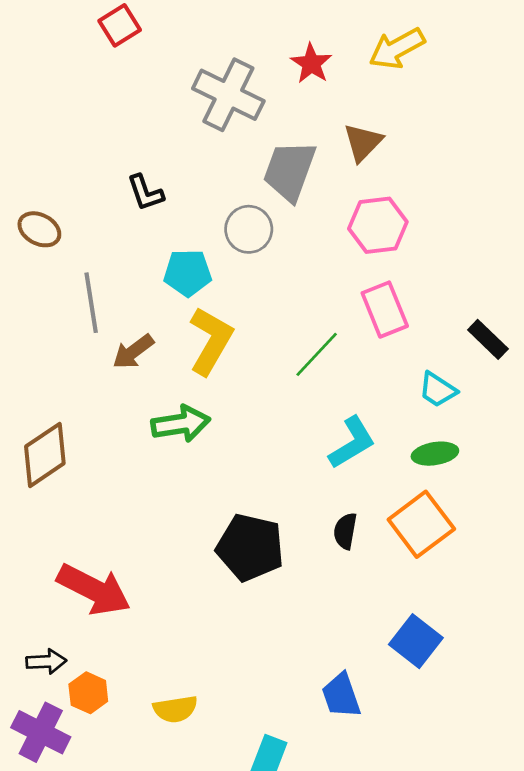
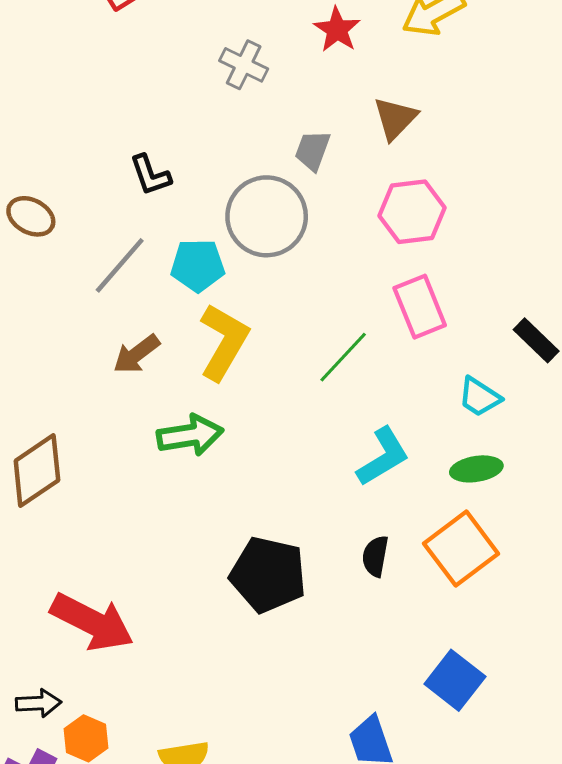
gray cross: (228, 95) -> (244, 65), size x0.6
gray trapezoid: (290, 171) -> (313, 151), size x0.6
gray circle: (249, 229) -> (267, 216), size x1.5
gray line: (91, 303) -> (120, 265), moved, turned 50

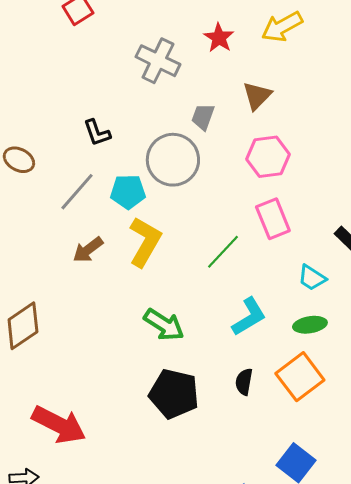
gray cross: (244, 65) -> (158, 61), size x1.4
green arrow: (190, 435) -> (164, 325), moved, turned 42

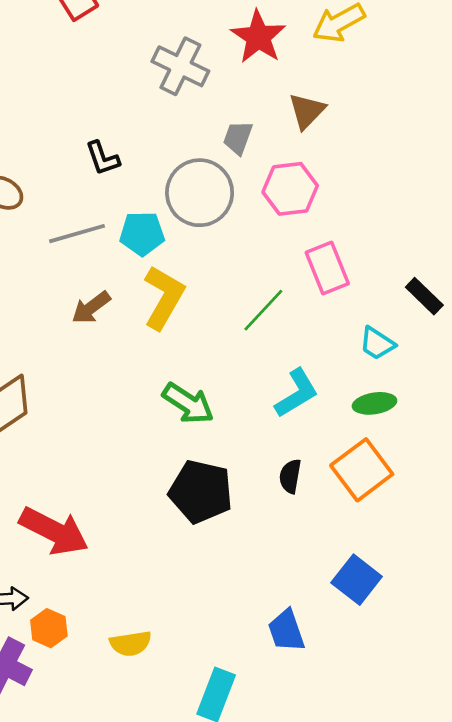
red star: (219, 38) -> (258, 37), size x1.4
pink hexagon: (268, 157) -> (290, 189), moved
gray line: (77, 192) -> (77, 234), turned 33

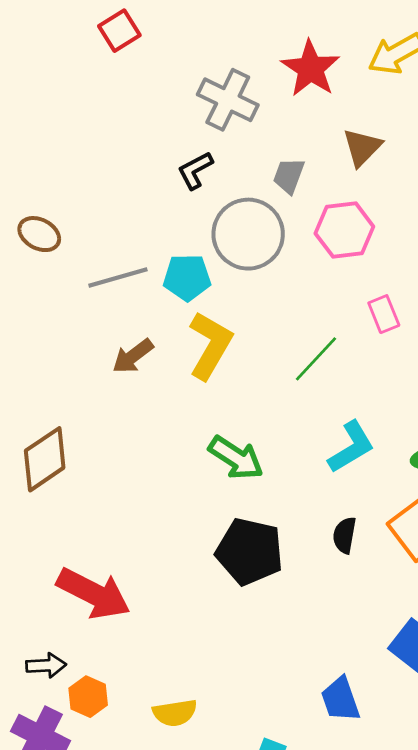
black L-shape: (102, 158) -> (195, 170), moved, turned 81
pink rectangle: (327, 268) -> (384, 314), size x0.7

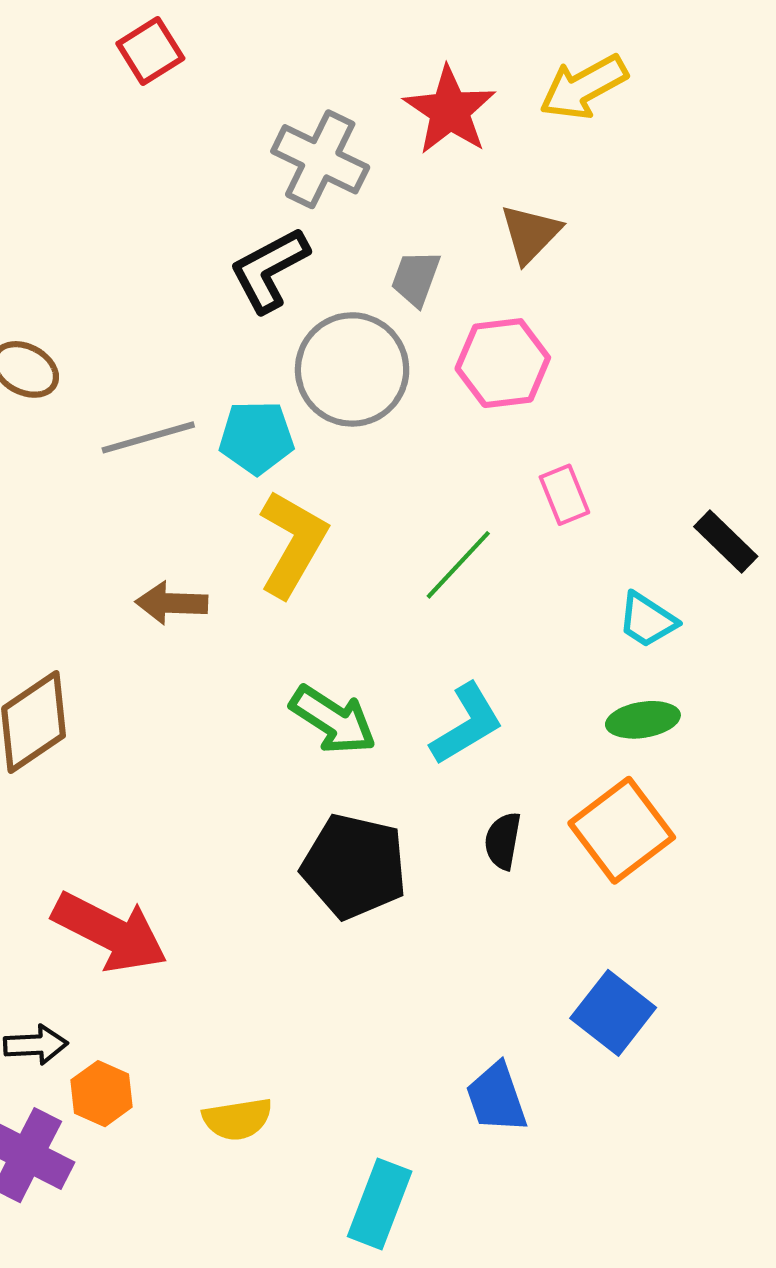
black L-shape: (195, 170) -> (269, 270), size x1.4
brown arrow: (133, 356) -> (172, 603), moved, turned 39
cyan L-shape: (351, 447) -> (467, 724), moved

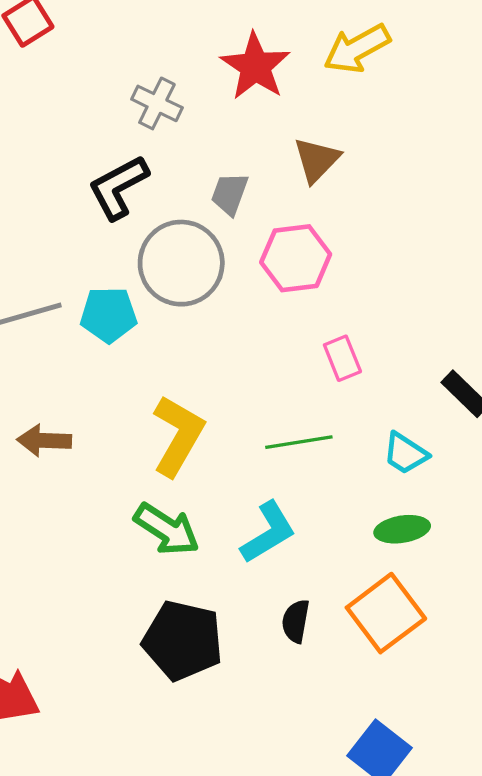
gray cross: (320, 159) -> (157, 103), size x0.7
yellow L-shape: (293, 544) -> (178, 436), moved
green line: (458, 565) -> (299, 442), moved, turned 38

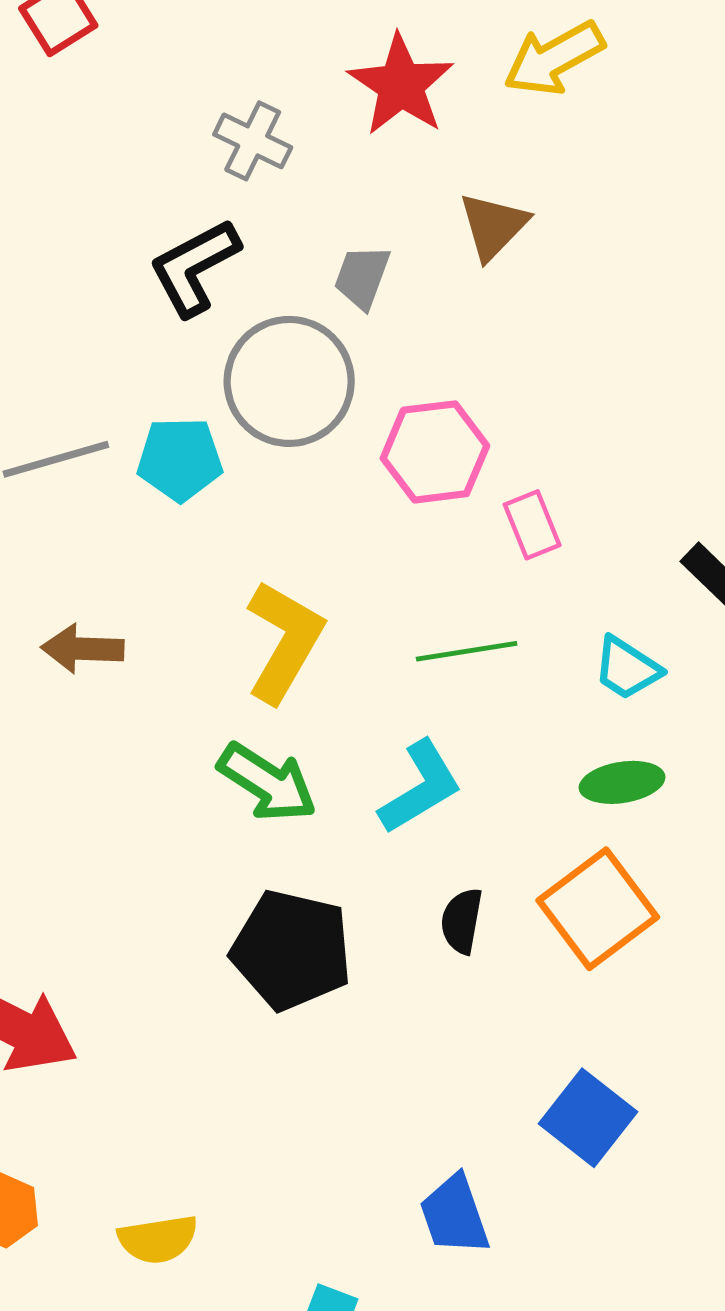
pink hexagon: (296, 258) -> (435, 452), moved

